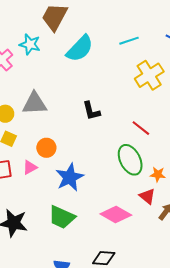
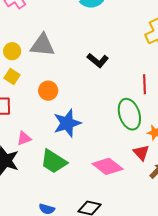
black L-shape: (91, 111) -> (98, 60), turned -45
red line: (141, 128) -> (144, 84), turned 42
pink triangle: (30, 167) -> (24, 138), moved

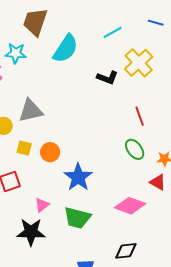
black L-shape: (98, 60) -> (107, 78), moved
yellow square: (12, 77) -> (24, 148), moved
green ellipse: (129, 114) -> (135, 149), size x0.7

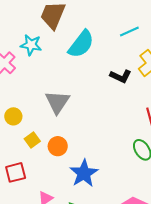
gray triangle: (31, 111) -> (57, 102), moved, turned -48
yellow square: (24, 148) -> (32, 140), turned 35

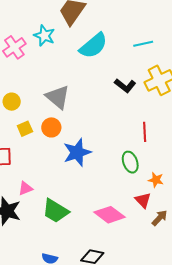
gray triangle: (57, 102) -> (58, 97), turned -36
orange circle: (58, 146) -> (51, 127), moved
blue star: (84, 173) -> (77, 152), moved

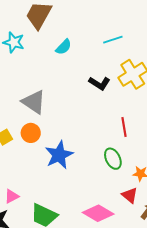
cyan semicircle: (93, 46) -> (64, 47), size x0.6

